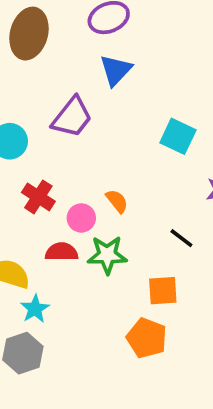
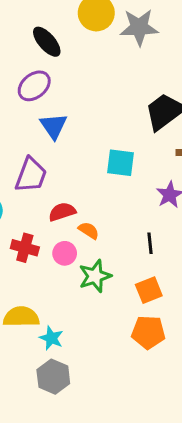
black line: (181, 238) -> (150, 243), turned 65
red semicircle: (62, 252) -> (62, 212), moved

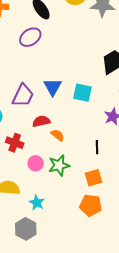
blue triangle: (54, 126) -> (53, 87), moved
pink circle: (65, 253) -> (36, 163), moved
cyan star: (51, 338) -> (37, 203), moved

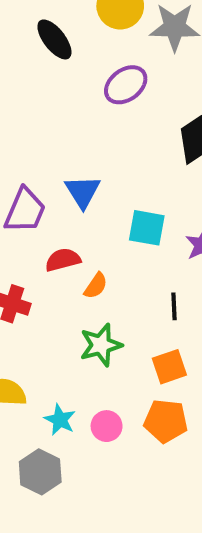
purple ellipse: (30, 37) -> (126, 85), moved
cyan square: (82, 93) -> (147, 228), moved
orange semicircle: (58, 135) -> (96, 286), turned 88
pink circle: (36, 163) -> (107, 426), moved

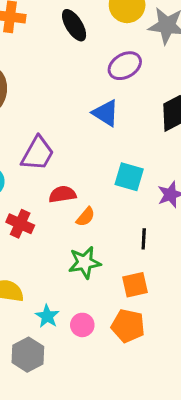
blue triangle: (83, 192) -> (106, 113), moved, turned -32

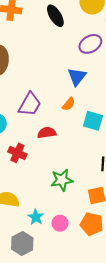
blue triangle: (106, 113) -> (77, 77), turned 36
orange semicircle: (86, 217) -> (69, 104), moved

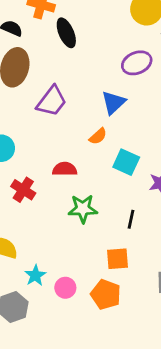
black ellipse: (55, 16) -> (66, 33), moved
purple trapezoid: (30, 104) -> (52, 101), moved
green star: (62, 180) -> (83, 209), moved

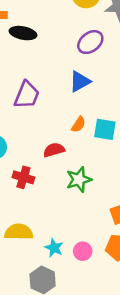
black ellipse: (66, 33) -> (23, 33), turned -40
blue triangle: (113, 103) -> (80, 81), turned 30
orange semicircle: (98, 136) -> (79, 124), moved

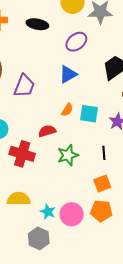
black ellipse: (23, 33) -> (37, 24), moved
red cross: (23, 177) -> (22, 154), size x1.4
pink circle: (83, 251) -> (72, 214), size x1.5

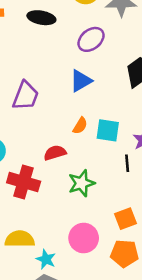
black line: (104, 153) -> (127, 163), moved
cyan star: (48, 212) -> (46, 259), moved
pink circle: (72, 214) -> (84, 238), moved

